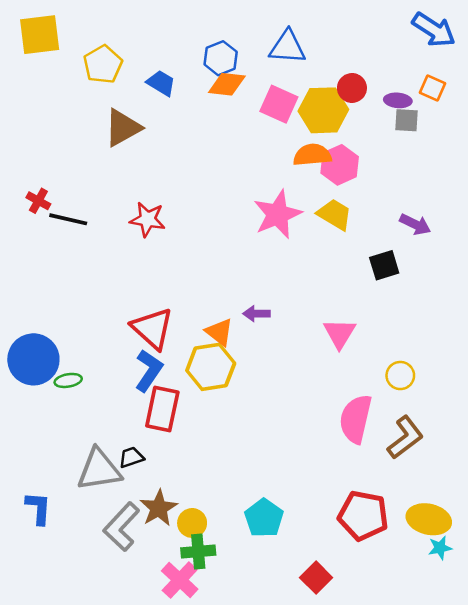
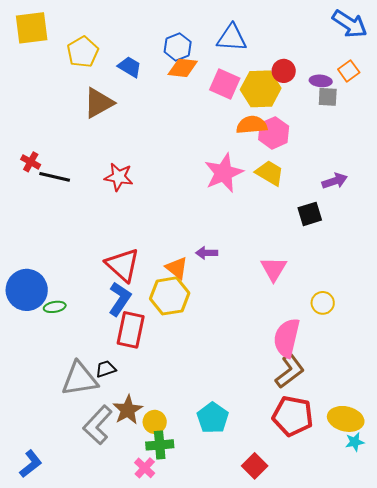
orange square: (433, 88) -> (349, 71), turned 30
purple arrow: (415, 224) -> (335, 181), turned -45
brown L-shape: (405, 437) -> (290, 371), moved
blue L-shape: (38, 508) -> (31, 464), moved, turned 48
pink cross: (180, 580) -> (145, 468), size x0.7

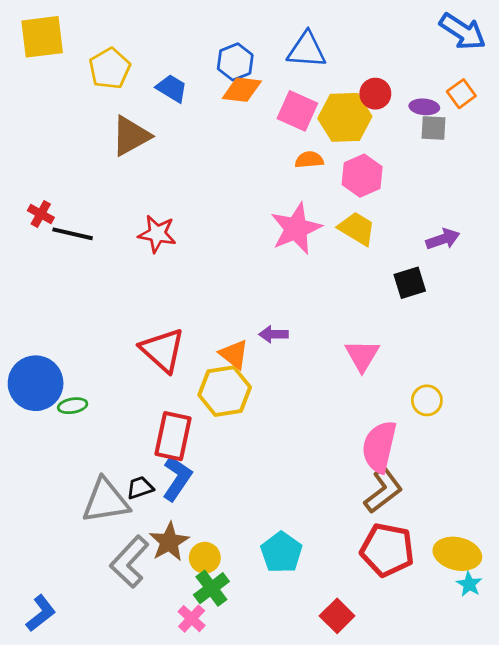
orange semicircle: (252, 125) -> (309, 160), moved, size x0.7
blue L-shape: (120, 299) -> (177, 478), moved
cyan star: (355, 442) -> (469, 584), turned -30
green cross: (160, 445) -> (211, 588), turned -32

